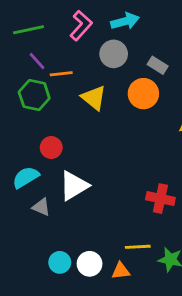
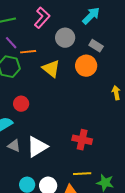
cyan arrow: (125, 21) -> (91, 16), moved, turned -30
white triangle: (74, 186) -> (37, 147), moved
red cross: (160, 199) -> (82, 140), moved

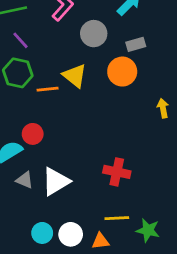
gray rectangle: (96, 46) -> (136, 44), turned -48
orange line: (28, 52) -> (48, 89), moved
red circle: (21, 104) -> (33, 134), moved

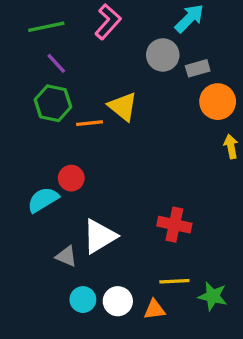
gray circle: (94, 34) -> (163, 55), moved
orange circle: (122, 72) -> (218, 102), moved
gray triangle: (25, 180) -> (66, 256), moved

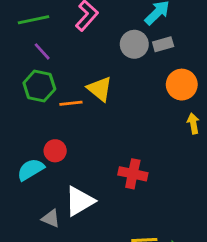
gray rectangle: (198, 68) -> (163, 44), moved
red cross: (174, 225) -> (133, 174), moved

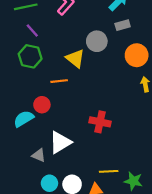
gray circle: (134, 44) -> (97, 41), moved
orange line: (71, 103) -> (59, 81), moved

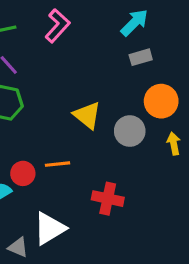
gray circle: (97, 41) -> (130, 131), moved
yellow triangle: (75, 58) -> (87, 115), moved
orange line: (59, 81) -> (57, 164), moved

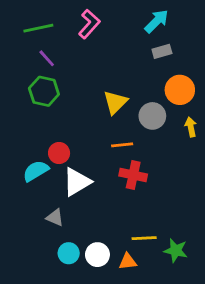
yellow triangle: (87, 115) -> (115, 102), turned 36
orange line: (57, 164) -> (122, 145), moved
white triangle: (50, 228) -> (77, 182), moved

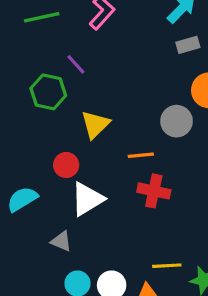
purple line: (47, 58) -> (76, 64), moved
yellow triangle: (115, 102) -> (95, 124), moved
cyan semicircle: (36, 171) -> (22, 199), moved

